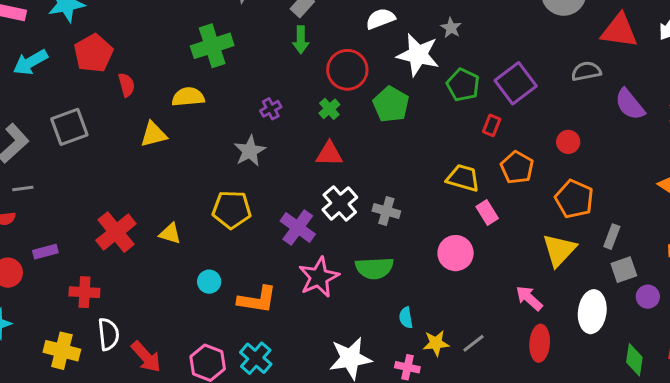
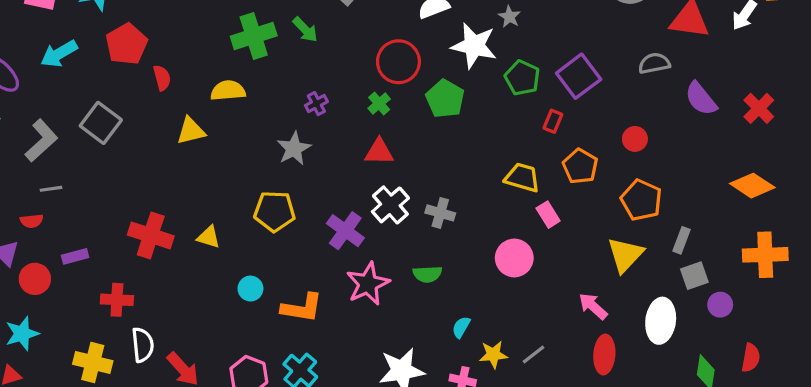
green arrow: (301, 40) -> (305, 30), moved, turned -44
gray square: (69, 127) -> (101, 123), turned -33
red cross: (116, 232) -> (151, 235), turned -33
green semicircle: (374, 268) -> (427, 274), size x0.7
cyan semicircle: (406, 318) -> (461, 327), turned 40

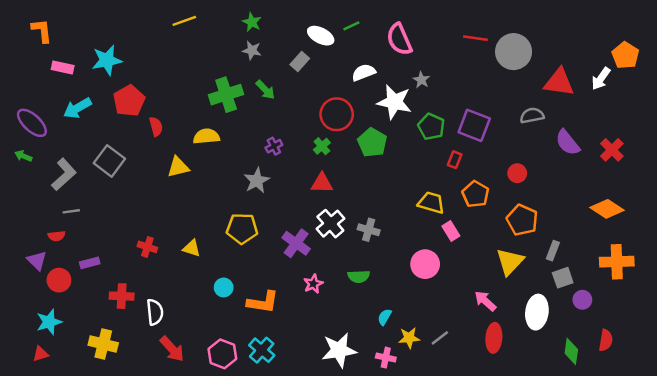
purple square: (579, 76) -> (474, 125), turned -32
red cross: (151, 235) -> (147, 247), size x0.6
pink star: (368, 284) -> (313, 284), size x0.6
white semicircle: (143, 345) -> (155, 312), moved

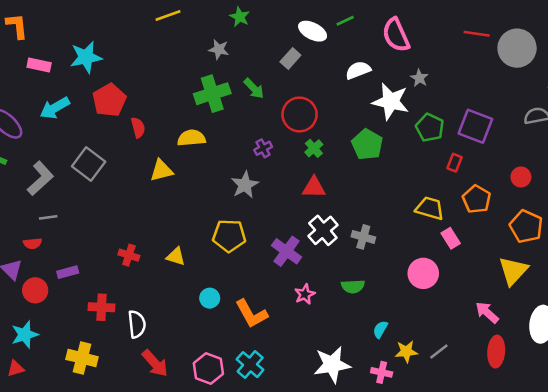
gray star: (252, 50) -> (219, 49), moved
red circle: (337, 114) -> (300, 114), moved
orange L-shape: (263, 302) -> (251, 314), turned 52

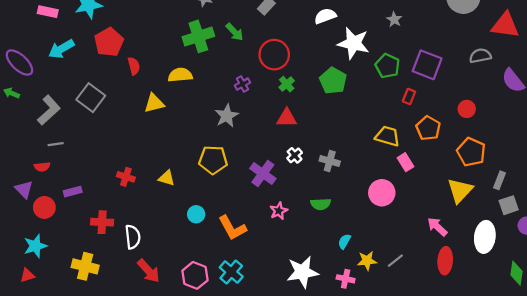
gray star: (419, 78) -> (394, 19), moved
white cross: (323, 230) -> (295, 155), size x0.6

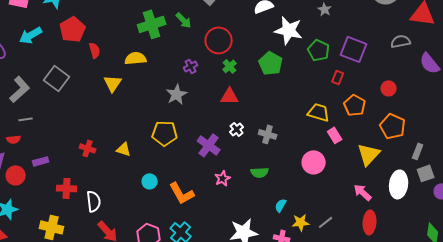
yellow triangle: (154, 103) -> (113, 83), turned -42
yellow triangle: (460, 190) -> (369, 154), moved
white ellipse: (485, 237) -> (399, 184), moved

